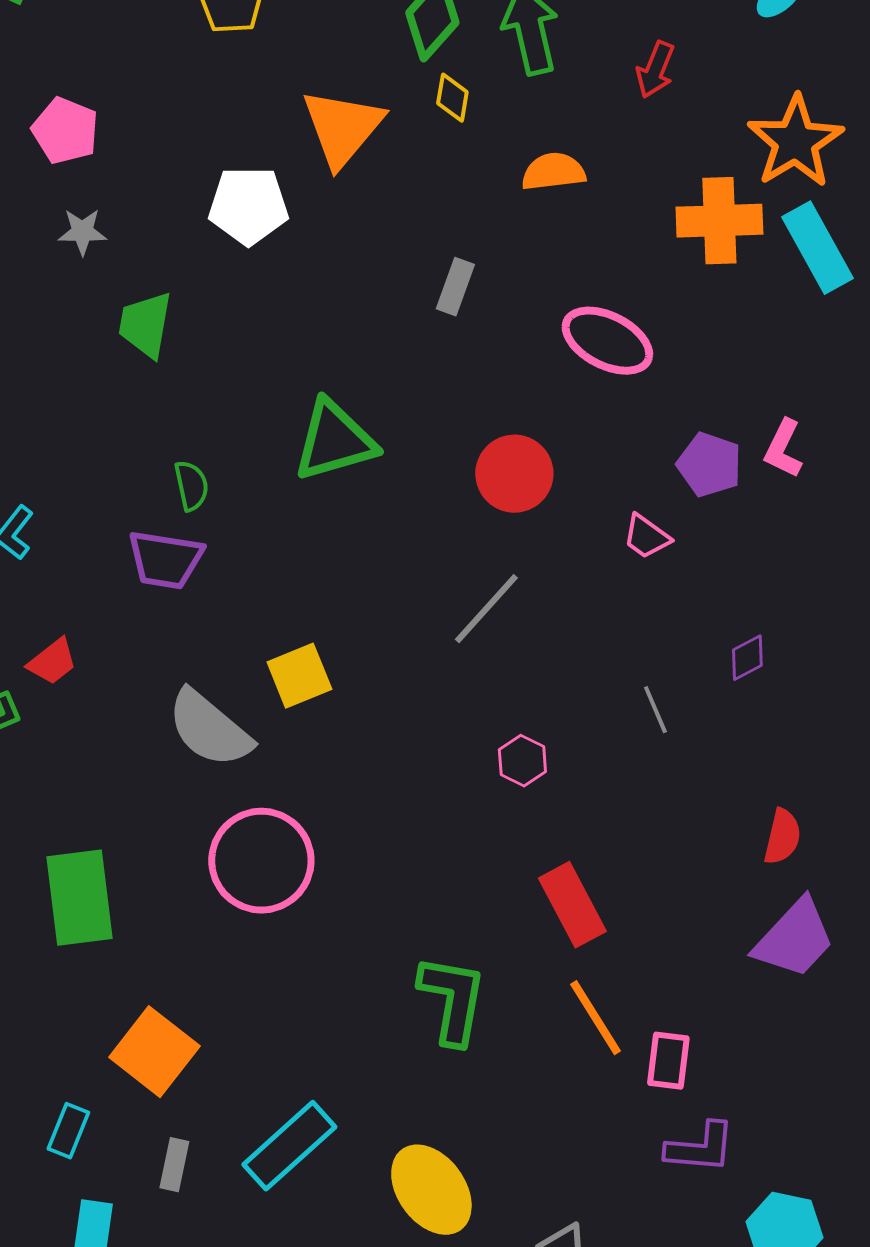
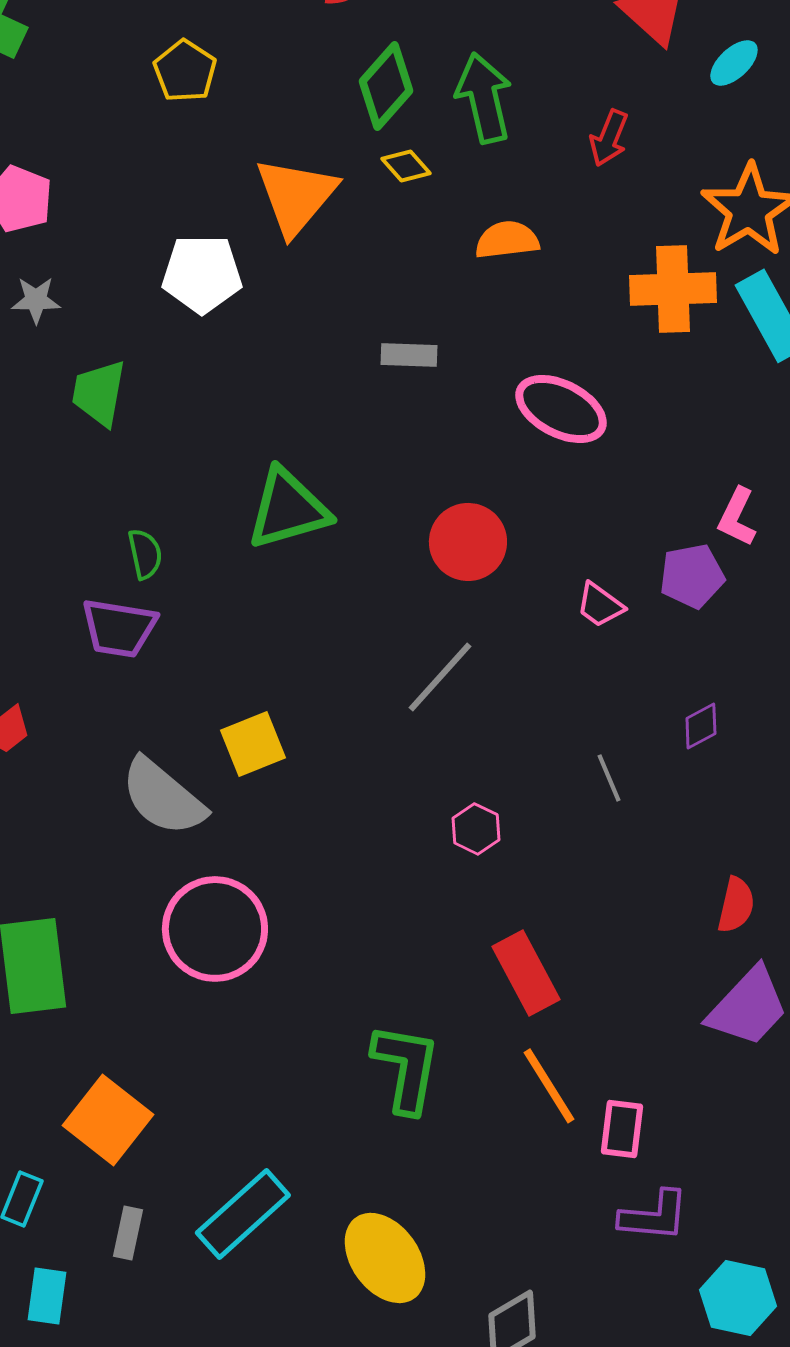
yellow diamond: (452, 98) -> (406, 166), turned -51
gray rectangle: (455, 287) -> (409, 355), turned 72
purple pentagon: (709, 465) -> (692, 576), moved, turned -30

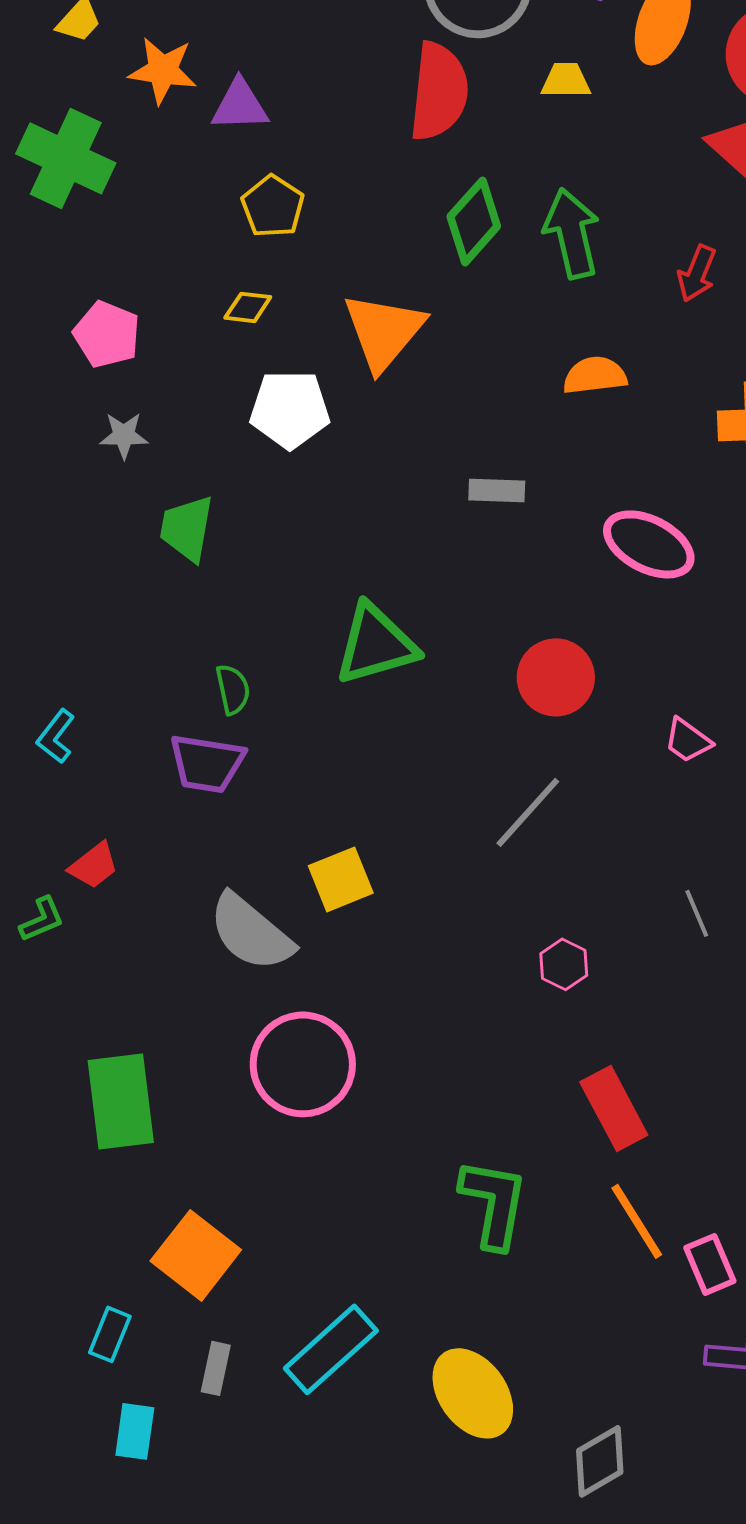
yellow diamond: (406, 166) -> (248, 307), moved, turned -42
pink rectangle: (622, 1129) -> (710, 1264), turned -30

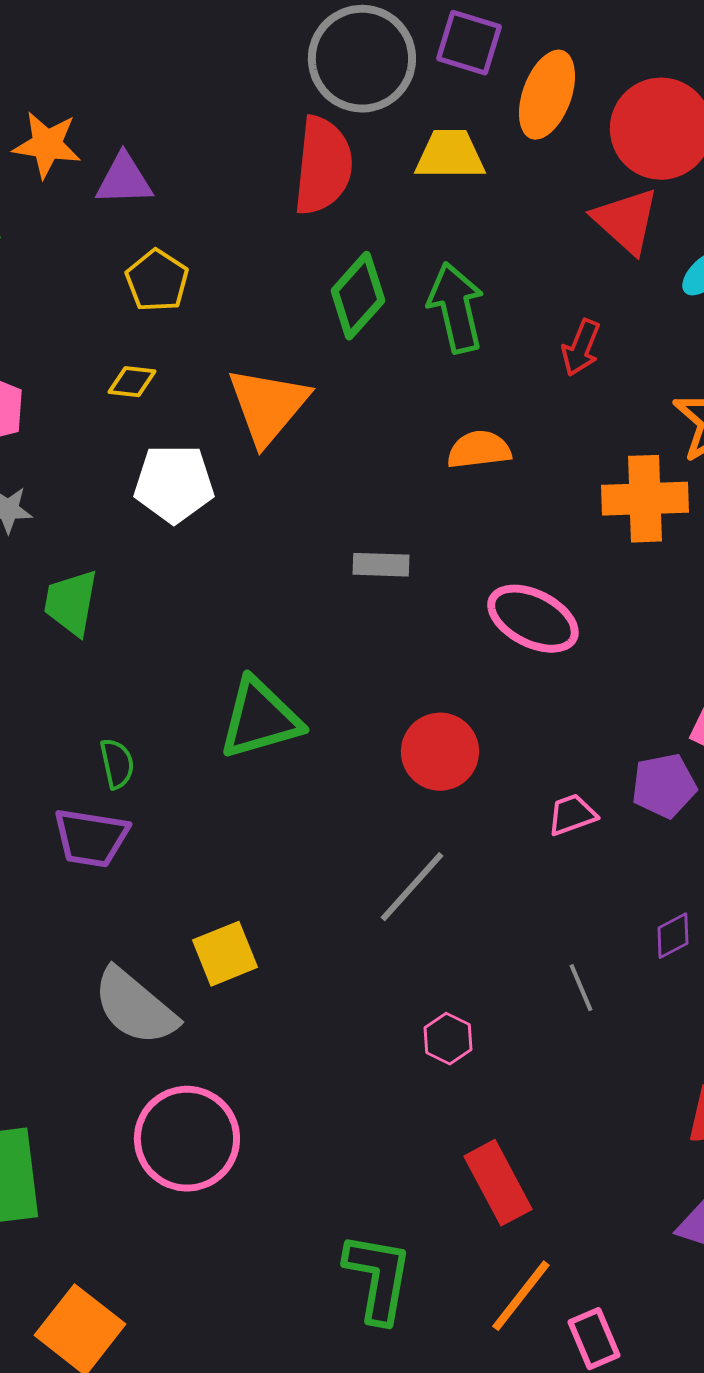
yellow trapezoid: (566, 80) -> (450, 155), size x1.4
pink trapezoid: (688, 740) -> (572, 815), turned 124
orange line: (637, 1221) -> (521, 1296), turned 70

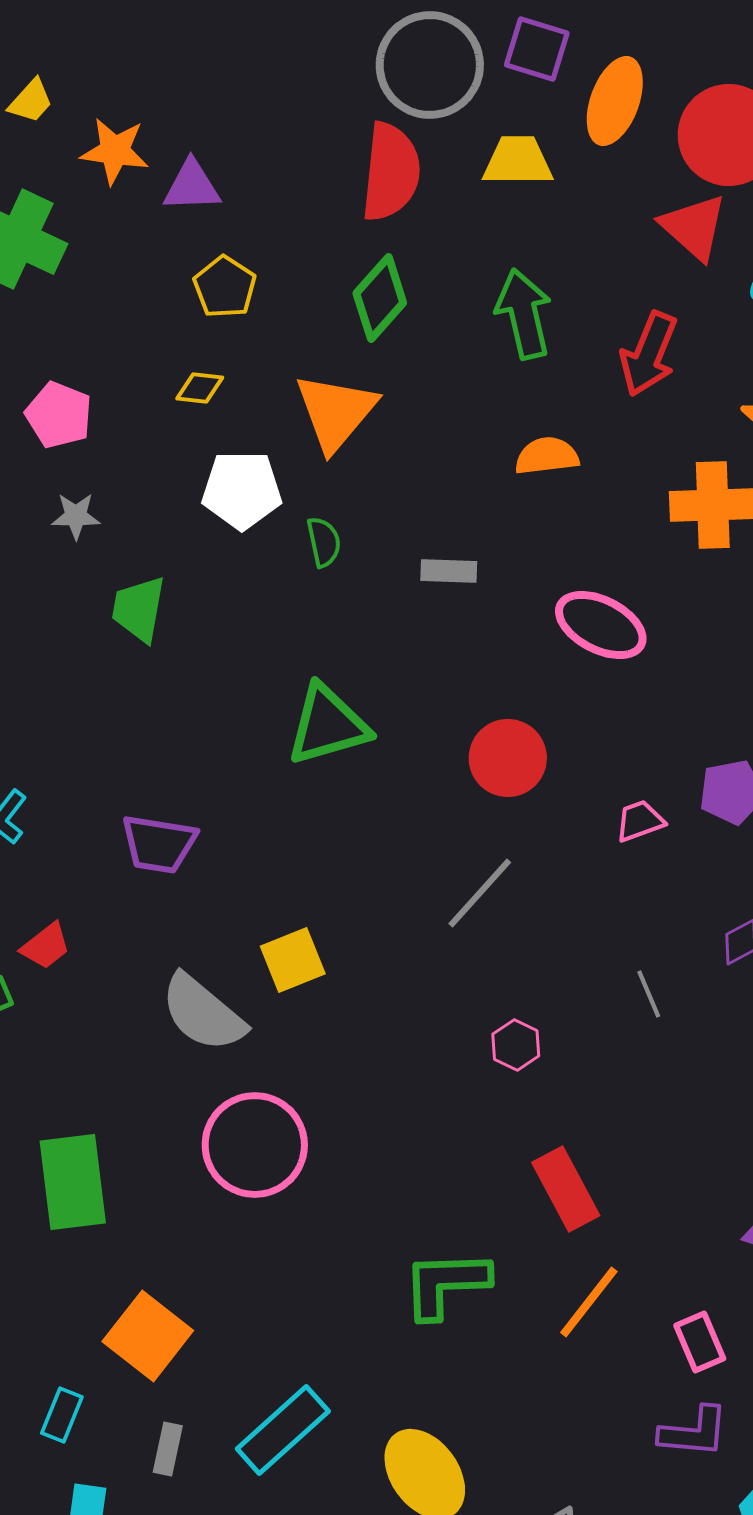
green diamond: (358, 296) -> (380, 298), moved
red arrow: (581, 348) -> (649, 354), size x1.5
green semicircle: (117, 764) -> (324, 542), moved
green L-shape: (378, 1278) -> (446, 1284), turned -102
pink rectangle: (594, 1339) -> (700, 1342), moved

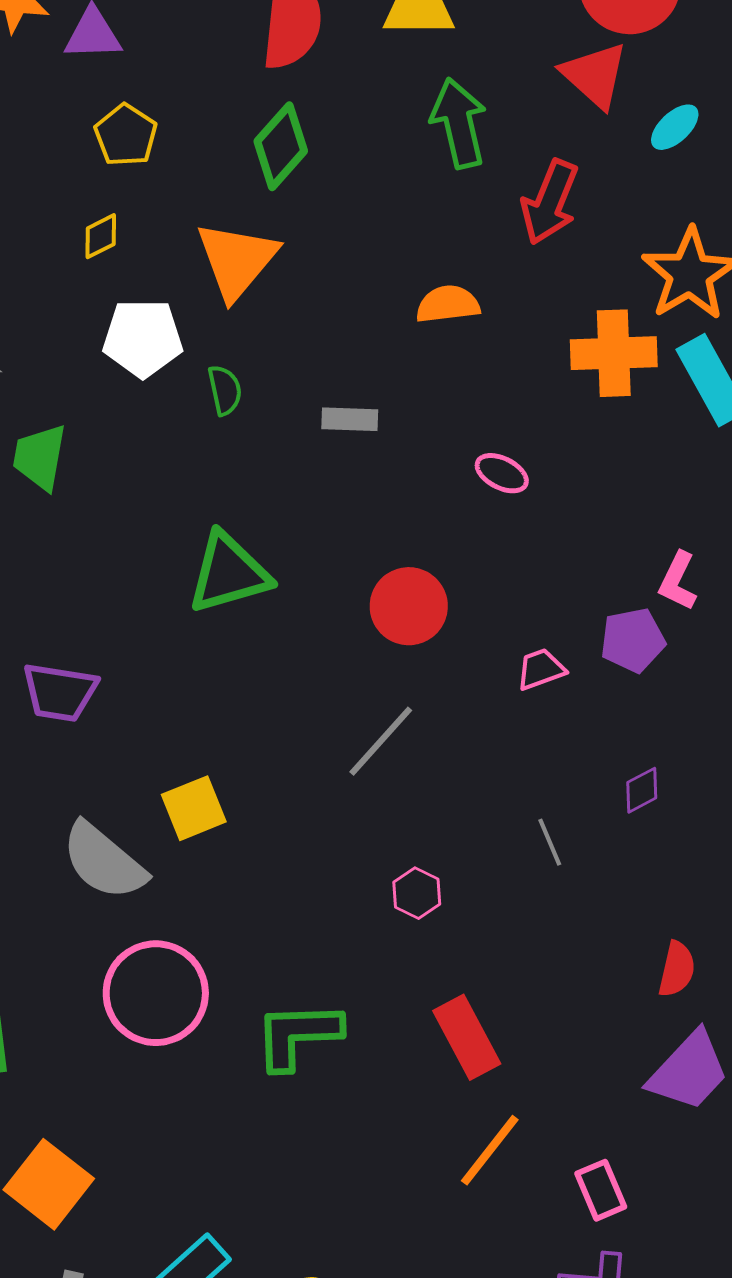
green arrow: (524, 314) -> (459, 123), moved
yellow diamond: (200, 388) -> (101, 236), turned -33
pink ellipse: (601, 625) -> (502, 473), size x0.6
green L-shape: (446, 1284) -> (298, 1035), moved

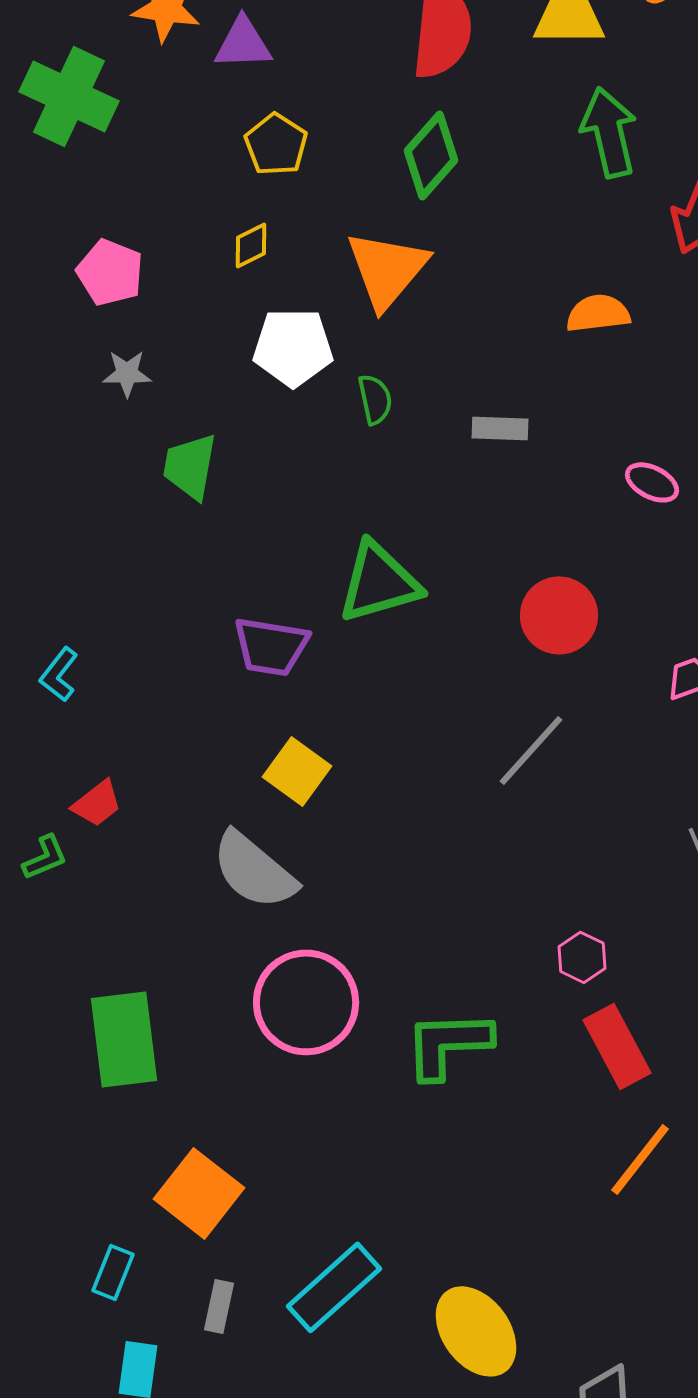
purple trapezoid: (60, 692) -> (271, 646), moved
yellow square: (194, 808) -> (297, 771), moved, turned -32
pink hexagon: (417, 893) -> (582, 957), moved

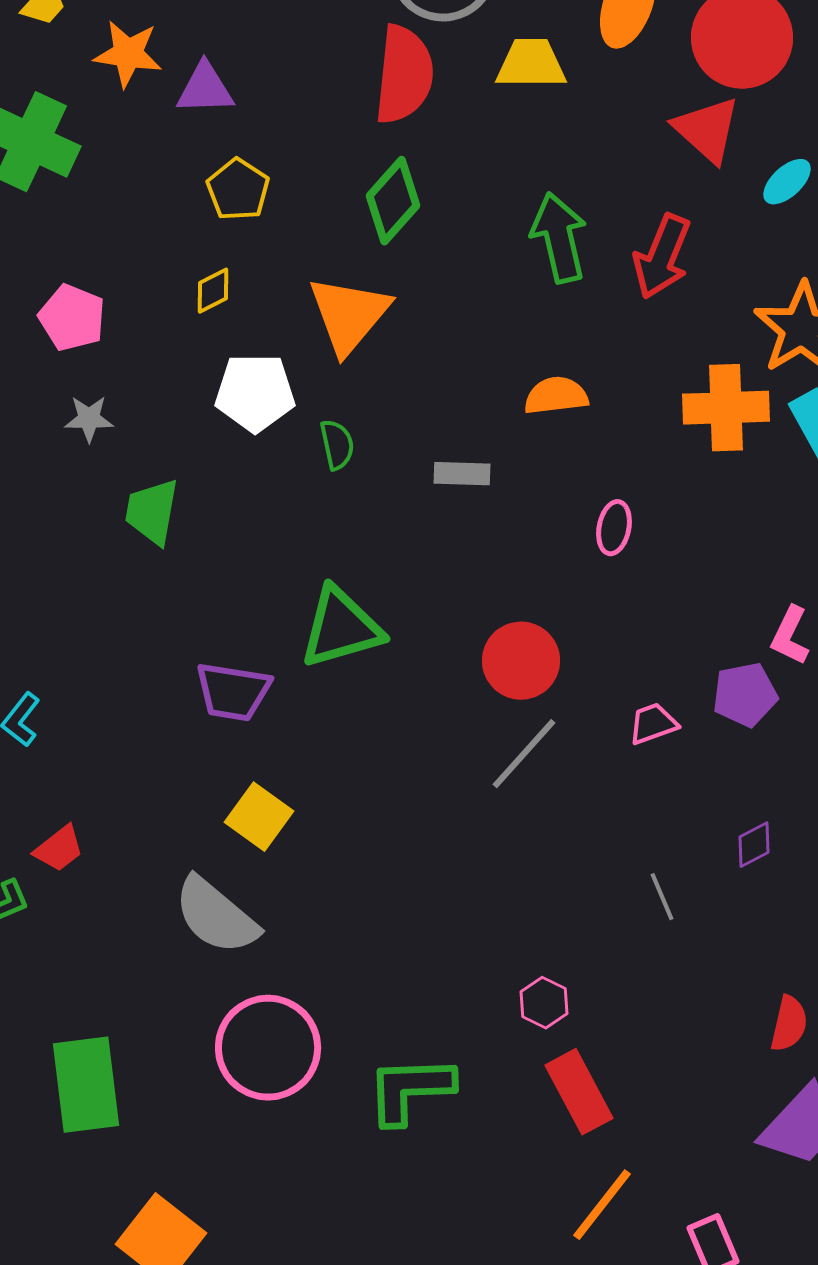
green arrow: (609, 132) -> (559, 238), moved
orange semicircle: (598, 313) -> (556, 396), moved
pink ellipse: (652, 482) -> (614, 528), turned 74
gray line: (531, 750) -> (524, 754), moved

